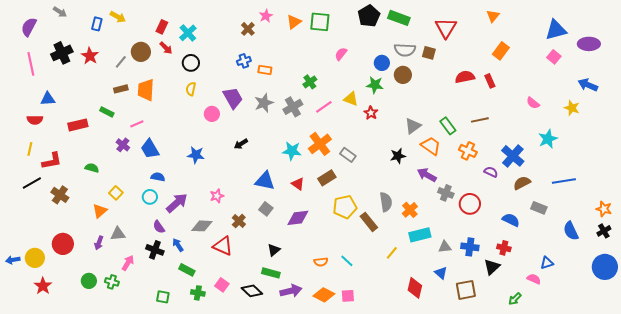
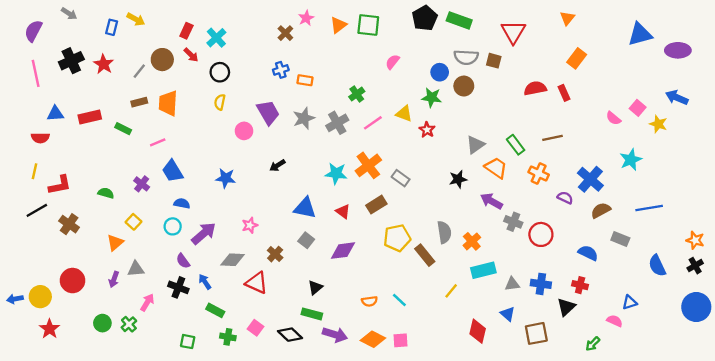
pink square: (554, 57) -> (638, 108), moved
red rectangle: (78, 125) -> (90, 117), moved
purple cross: (123, 145) -> (142, 184), moved
green cross: (112, 282) -> (129, 324), turned 32
purple arrow: (291, 291) -> (335, 335), turned 30

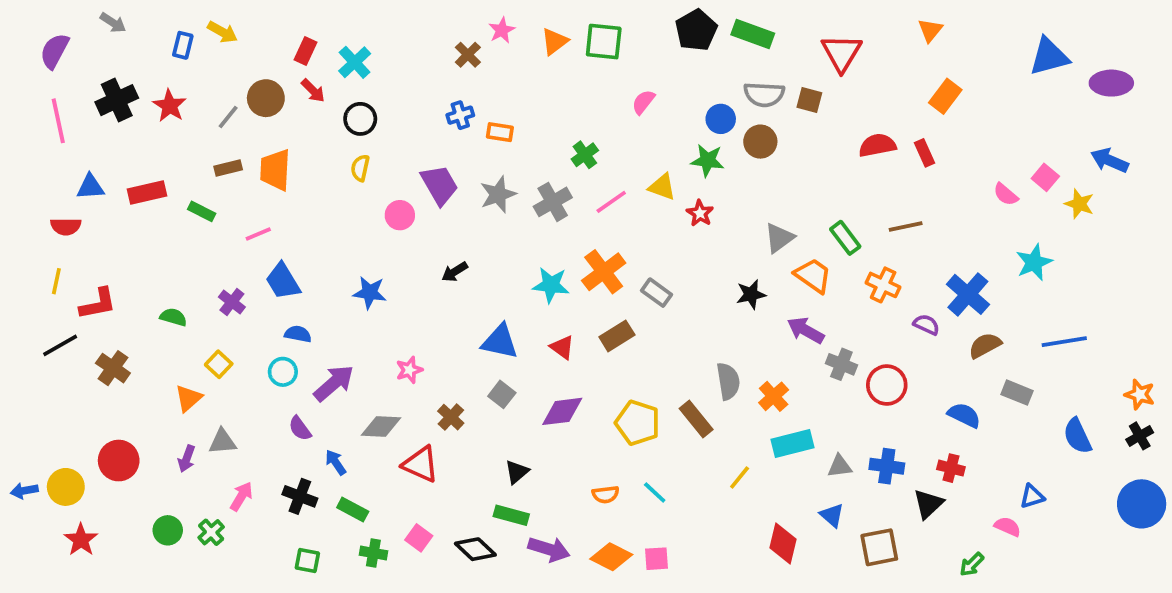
yellow pentagon: (397, 238) -> (638, 423), moved, turned 30
black cross: (178, 287) -> (300, 496), moved

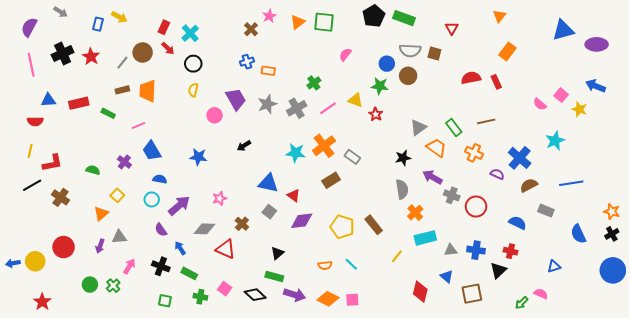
red triangle: (841, 53) -> (452, 28), size x0.6
red triangle: (562, 347) -> (294, 195), moved
gray semicircle: (728, 381) -> (402, 189), moved
pink semicircle: (1008, 527) -> (541, 294), moved
red star: (81, 540) -> (42, 302), moved

